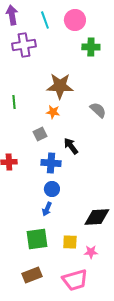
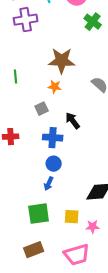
green cross: (91, 47) -> (93, 22), turned 36

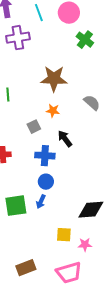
orange star: (55, 87) -> (53, 111), moved
green square: (39, 214) -> (16, 206), moved

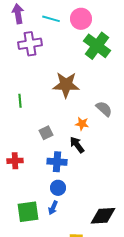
cyan line: (39, 13) -> (51, 19), turned -54
green cross: (85, 40) -> (97, 46), size x1.5
orange star: (53, 111) -> (82, 124), moved

